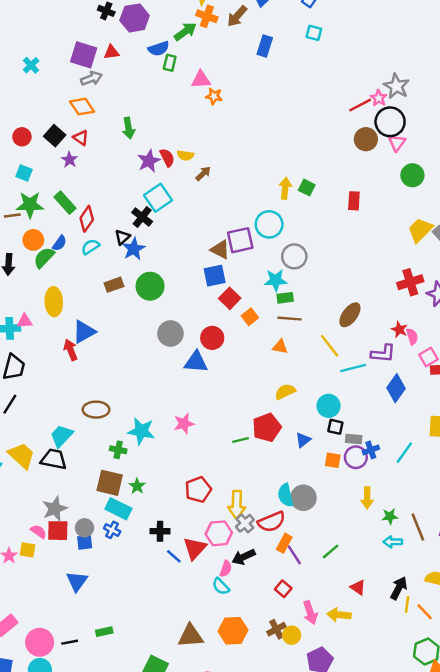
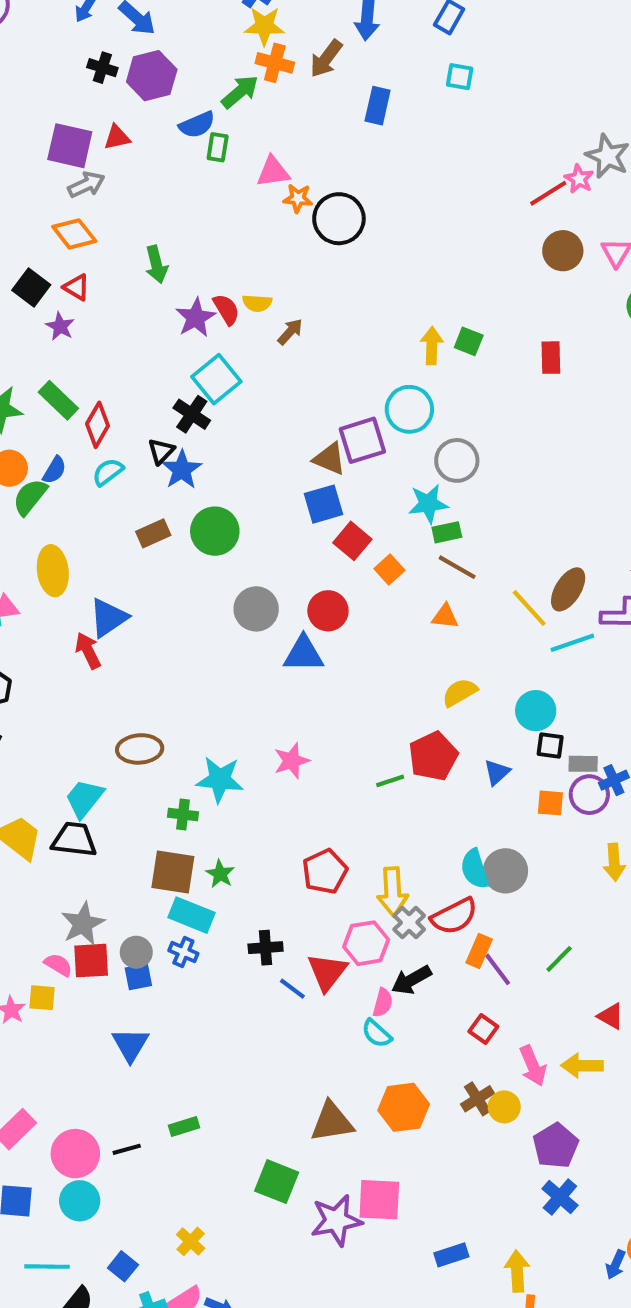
black circle: (390, 122) -> (339, 219), moved
brown ellipse: (350, 315) -> (568, 589), moved
brown line: (290, 319) -> (457, 567), turned 30

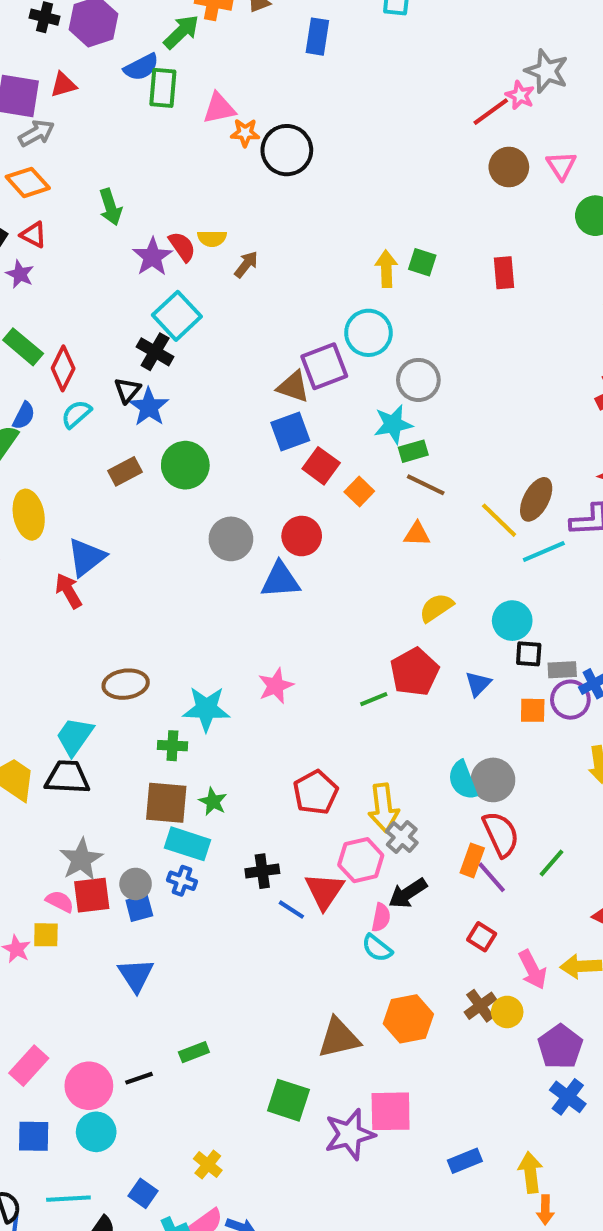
green rectangle: (218, 147) -> (163, 88), size x1.4
red semicircle: (454, 916) -> (501, 834), moved, turned -84

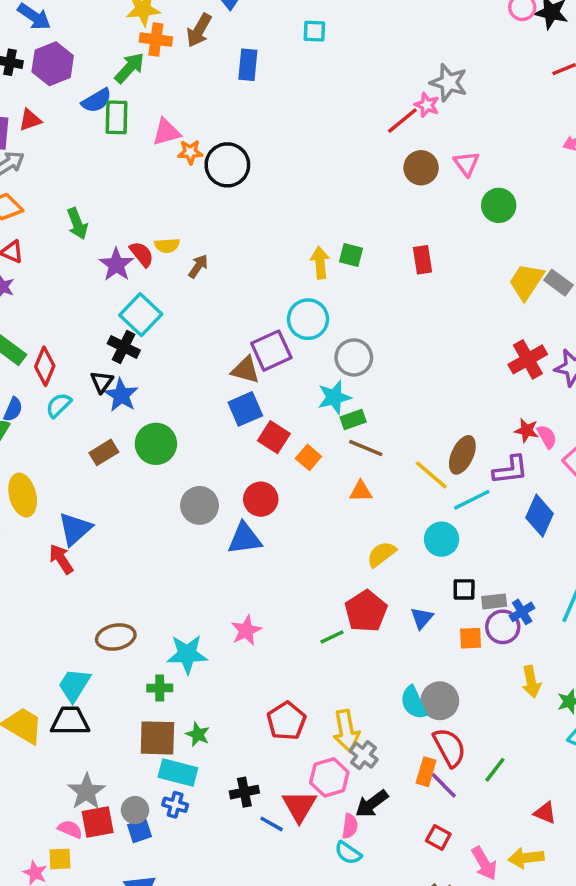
cyan circle: (512, 621) -> (442, 539), moved

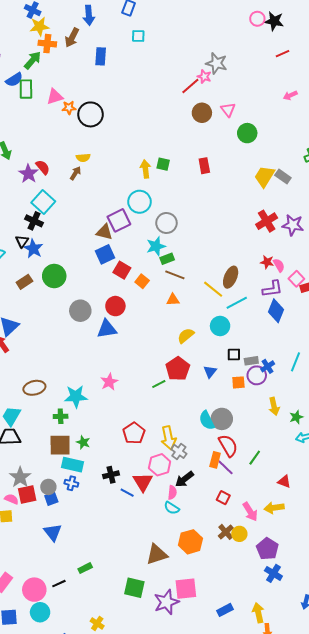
yellow semicircle: (167, 246) -> (83, 158), moved
purple L-shape: (510, 470) -> (272, 289), moved

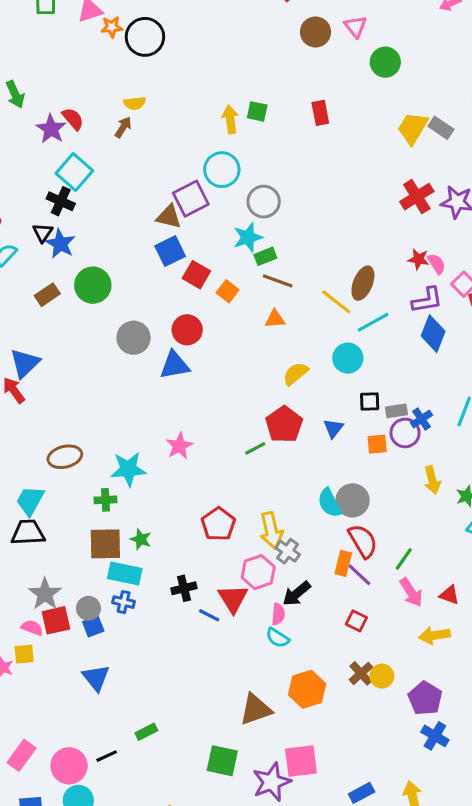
pink arrow: (250, 512) -> (411, 592), moved

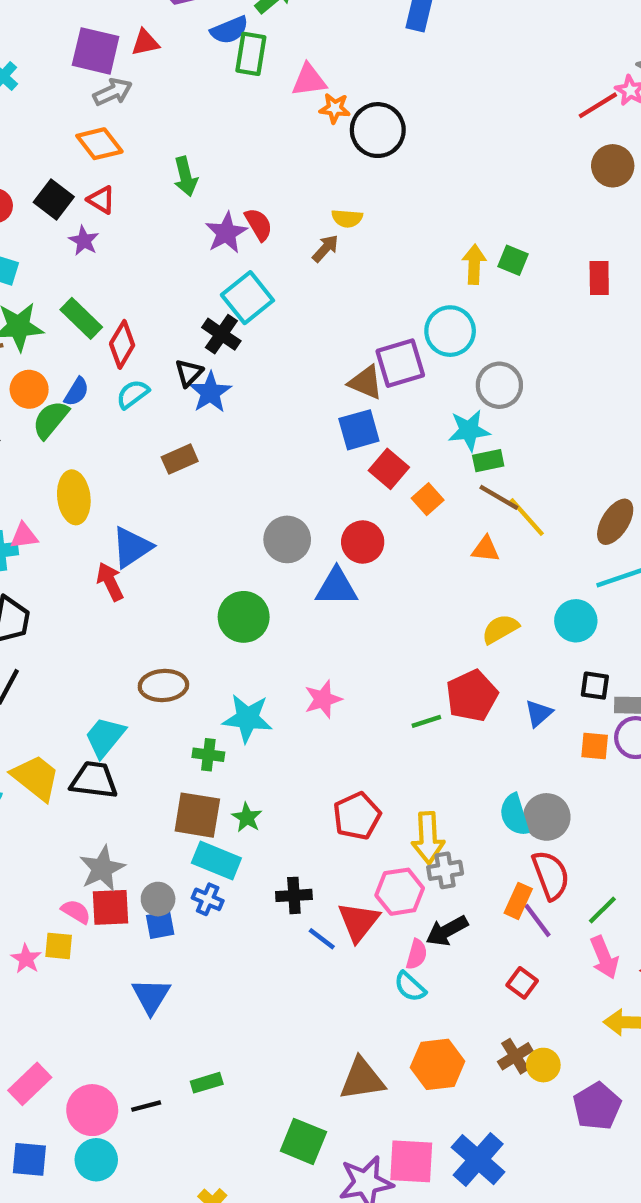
green circle: (93, 285) -> (244, 617), moved
yellow line: (336, 302) -> (527, 517), moved
gray cross: (288, 551) -> (445, 870), turned 35
blue cross: (435, 736) -> (478, 1160), moved, size x1.4

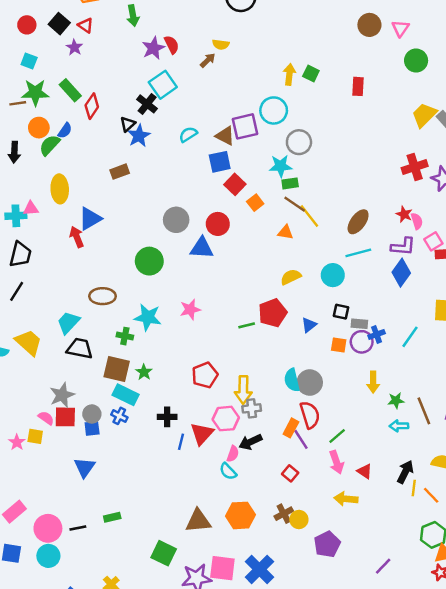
cyan semicircle: (133, 394) -> (188, 134), moved
black trapezoid: (94, 780) -> (80, 348), moved
blue line: (322, 939) -> (181, 442), turned 63

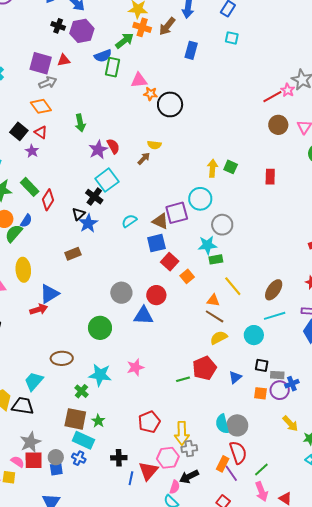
brown line: (295, 204) -> (215, 316), moved
red arrow: (77, 237) -> (39, 309), turned 96
green cross: (125, 336) -> (81, 391), turned 32
black trapezoid: (80, 348) -> (23, 406), moved
yellow arrow: (373, 382) -> (290, 424), turned -42

